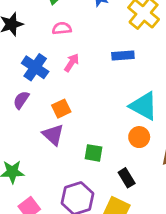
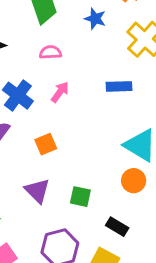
purple triangle: (53, 135) -> (37, 191), moved
black rectangle: (127, 178) -> (117, 227), turned -30

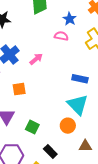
pink semicircle: (50, 52) -> (61, 36), moved
blue rectangle: (119, 86) -> (80, 79), moved

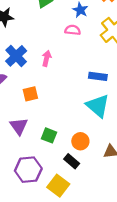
pink arrow: (36, 59) -> (47, 58), turned -32
orange circle: (68, 126) -> (80, 141), moved

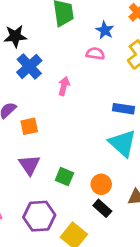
blue cross: (16, 56) -> (29, 66), moved
orange square: (30, 94) -> (29, 126), moved
black rectangle: (72, 161) -> (102, 208), moved

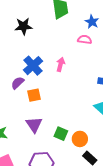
blue cross: (29, 66) -> (33, 66), moved
orange circle: (101, 184) -> (80, 139), moved

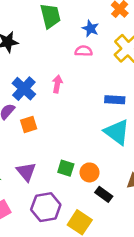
purple triangle: (34, 125) -> (26, 172), moved

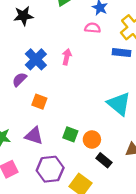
blue rectangle: (115, 100) -> (122, 53), moved
orange square: (29, 125) -> (39, 102), moved, turned 35
purple triangle: (26, 172) -> (34, 136), turned -36

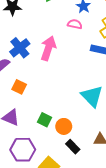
pink arrow: (67, 57) -> (48, 48), size x1.6

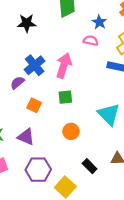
green square: (44, 120) -> (65, 97), moved, turned -32
orange circle: (64, 126) -> (71, 131), moved

